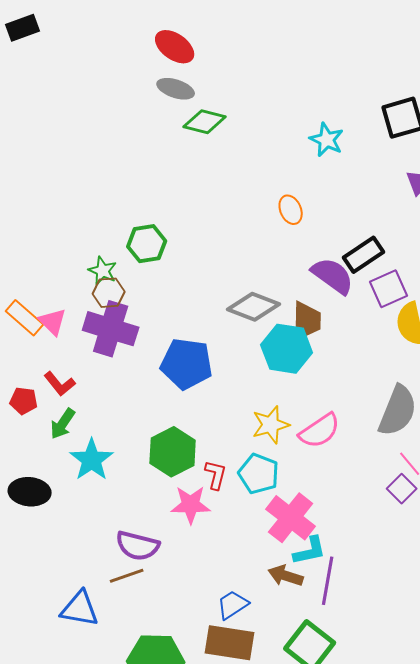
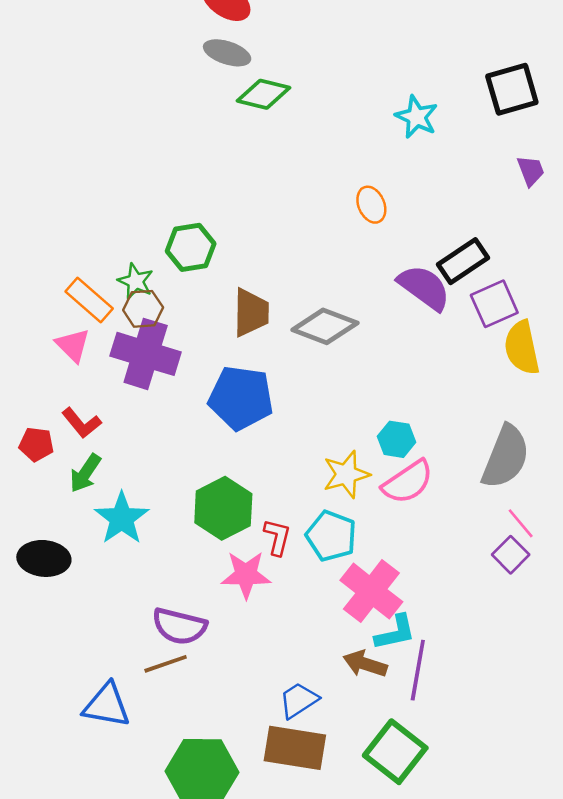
orange rectangle: (25, 318) -> (89, 300), moved
brown trapezoid: (307, 321) -> (251, 313), moved
cyan hexagon: (287, 349) -> (396, 439), moved, size x0.6

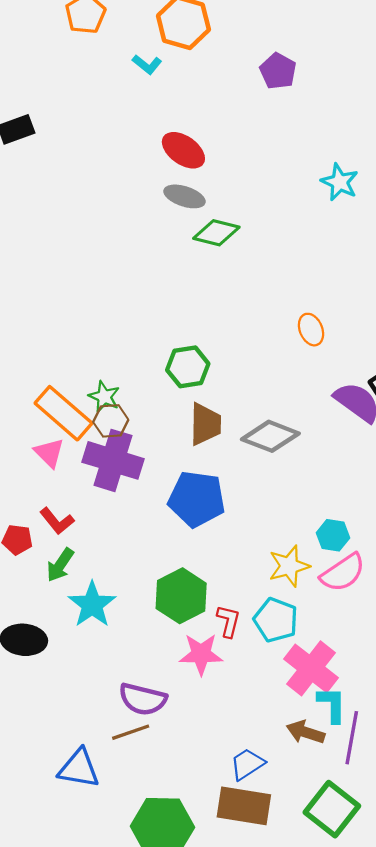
cyan star: (417, 117) -> (340, 182), moved
green hexagon: (191, 247) -> (188, 367), moved
orange rectangle: (89, 300) -> (63, 413), size x1.4
cyan L-shape: (395, 632) -> (332, 705), turned -78

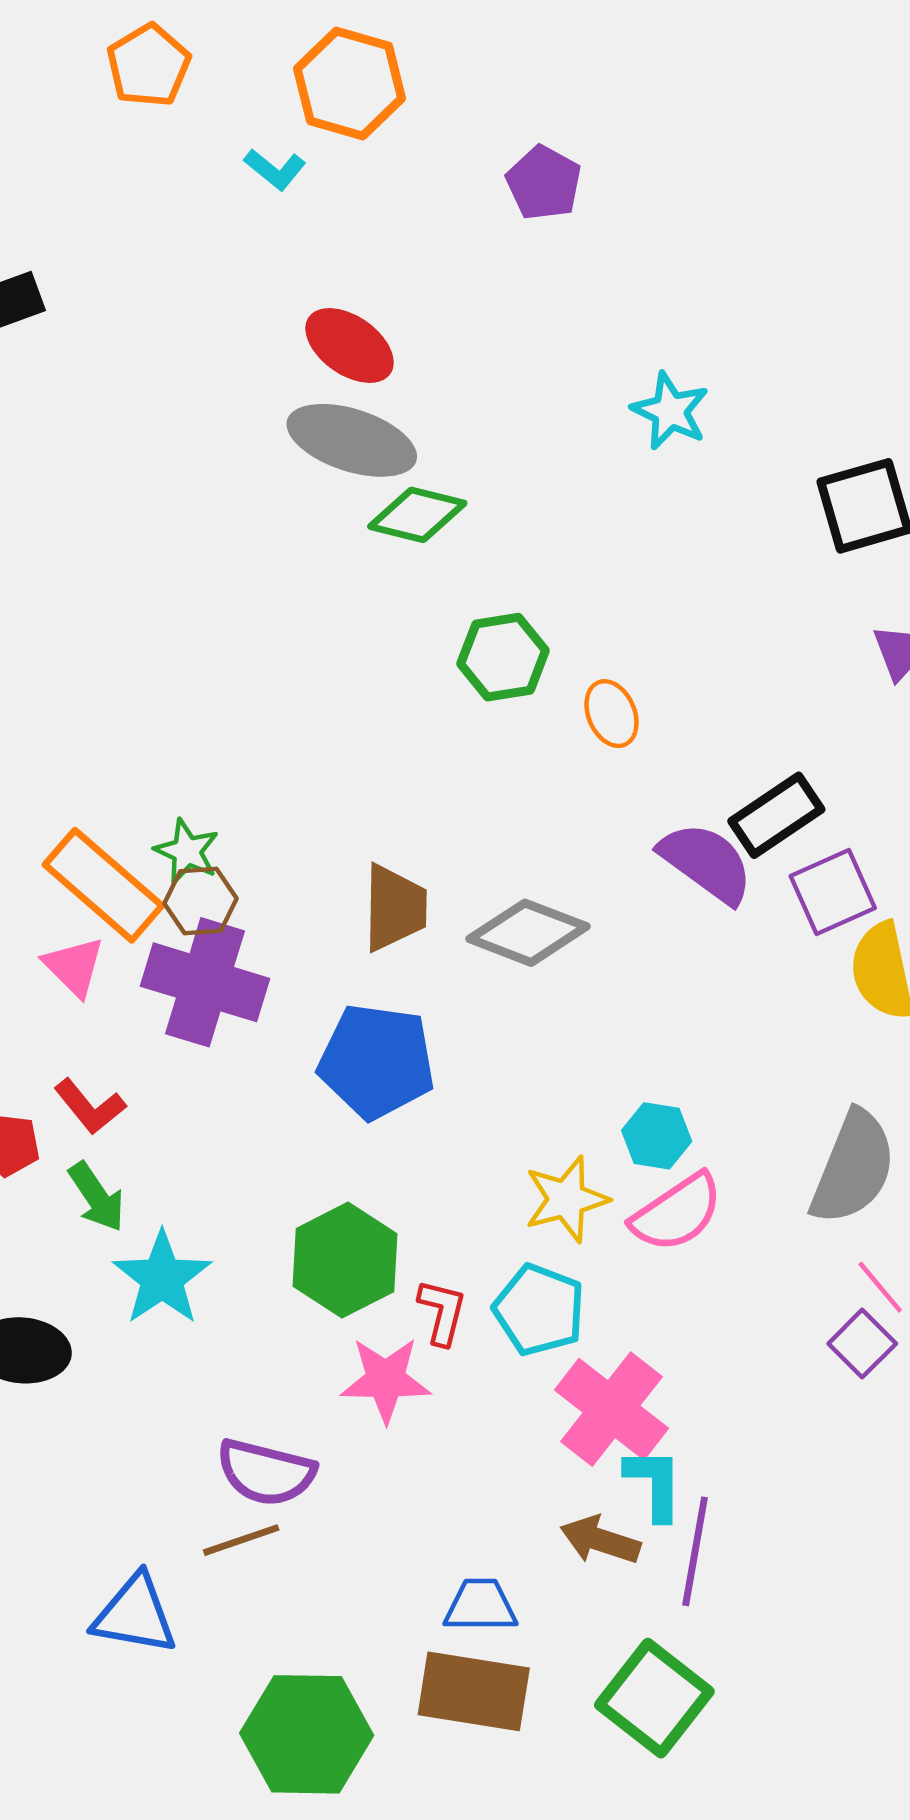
gray ellipse: (185, 196) -> (352, 440), size x1.5
green hexagon: (188, 367) -> (503, 657), moved
green arrow: (60, 565) -> (97, 1197), turned -68
blue trapezoid: (247, 764) -> (480, 1606), turned 33

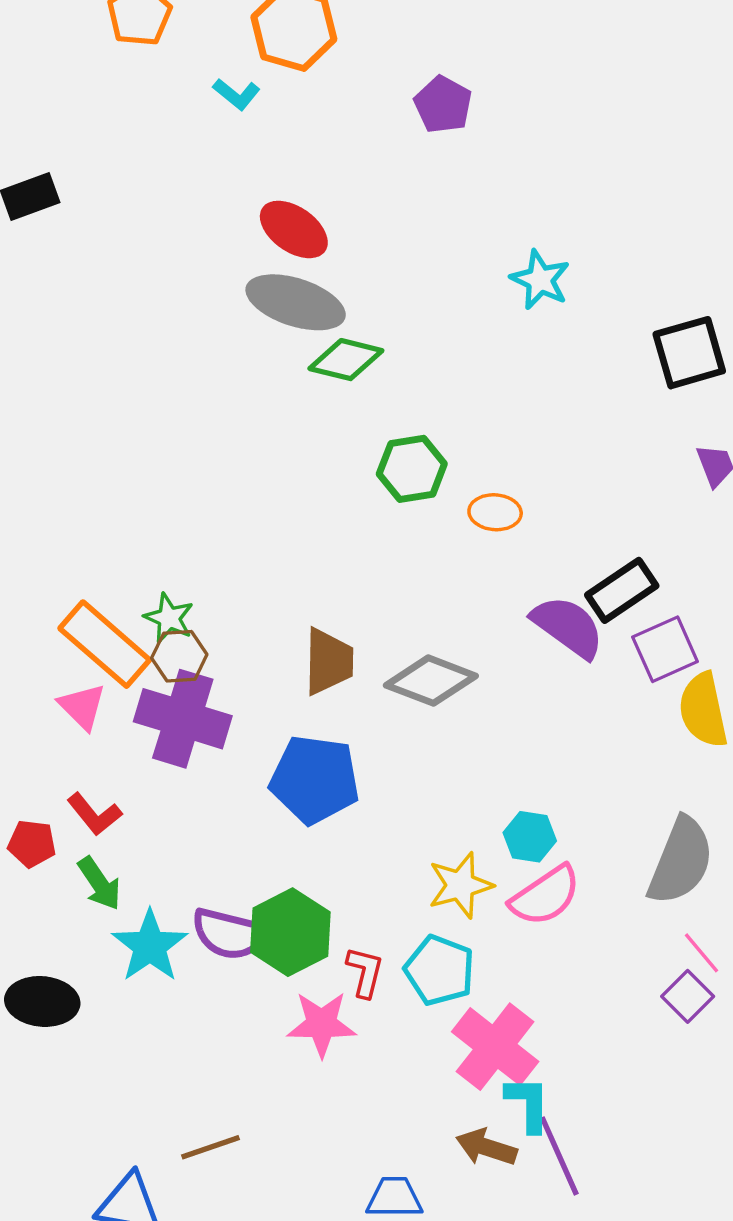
orange ellipse: (611, 714) -> (495, 512), turned -63
purple semicircle: (266, 1472) -> (230, 934), moved
purple line: (695, 1551) -> (559, 1156), turned -34

